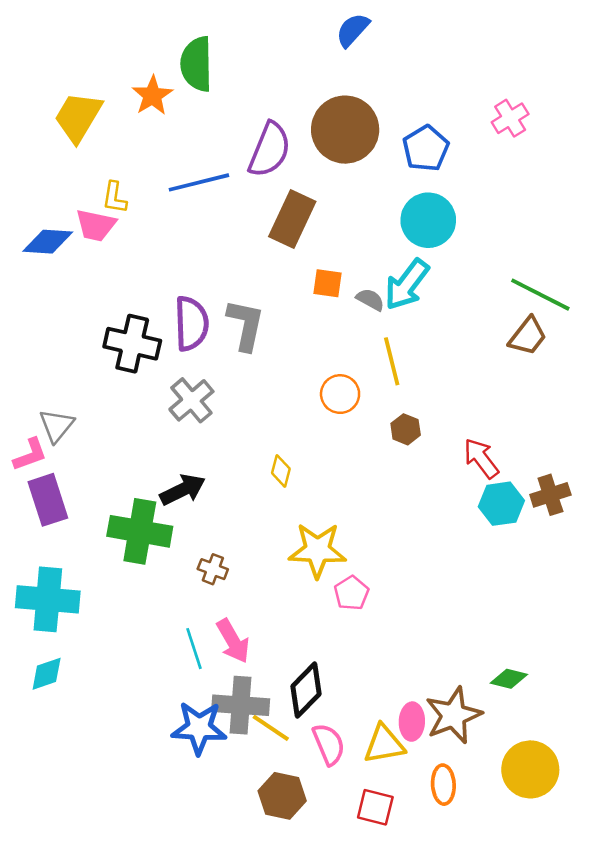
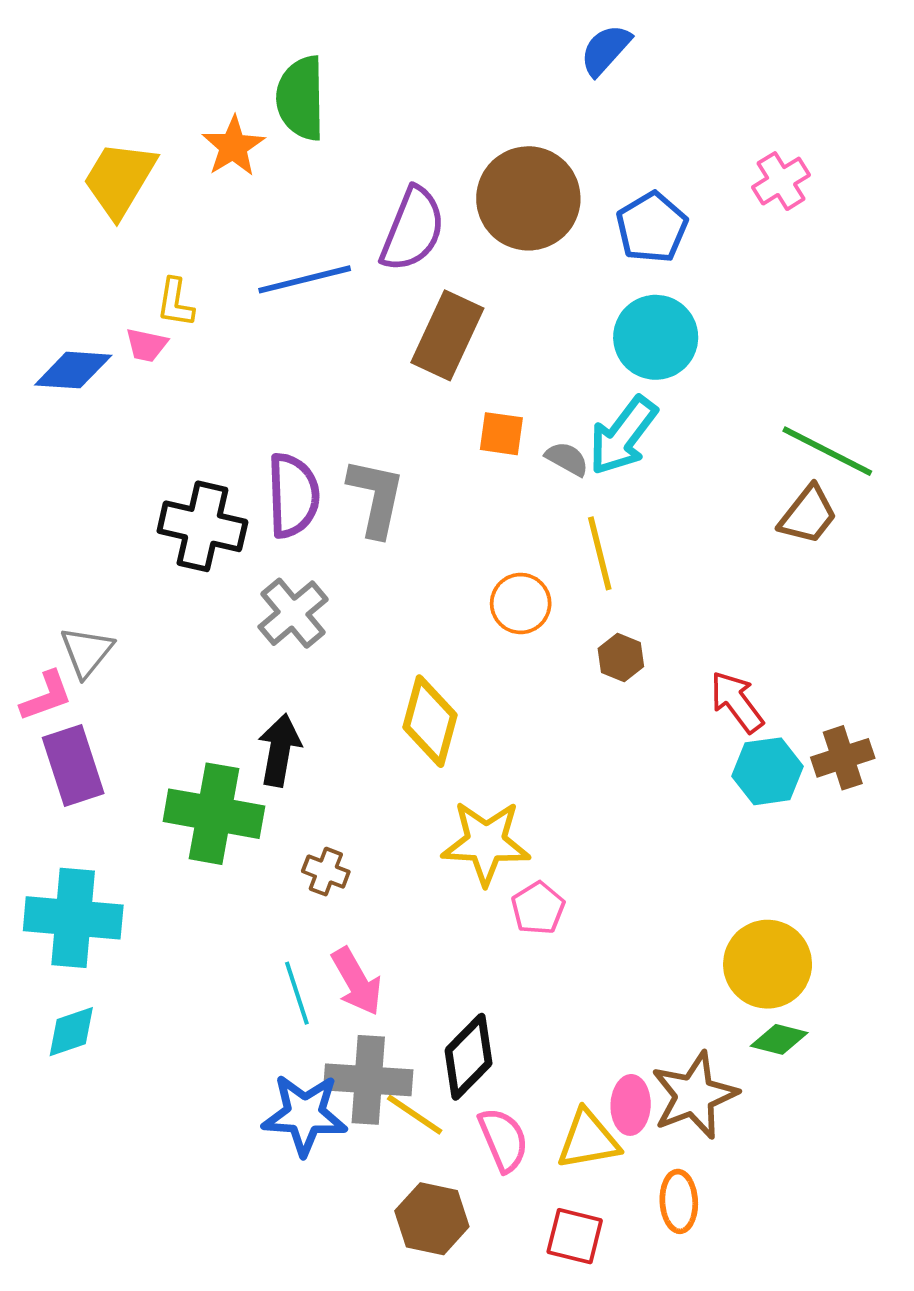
blue semicircle: (353, 30) -> (606, 50), moved
pink trapezoid: (96, 225) -> (146, 345), size x0.7
yellow diamond: (281, 471) -> (430, 721), size x1.8
black arrow: (183, 490) -> (280, 750), turned -54
yellow circle: (530, 769) -> (768, 964), moved

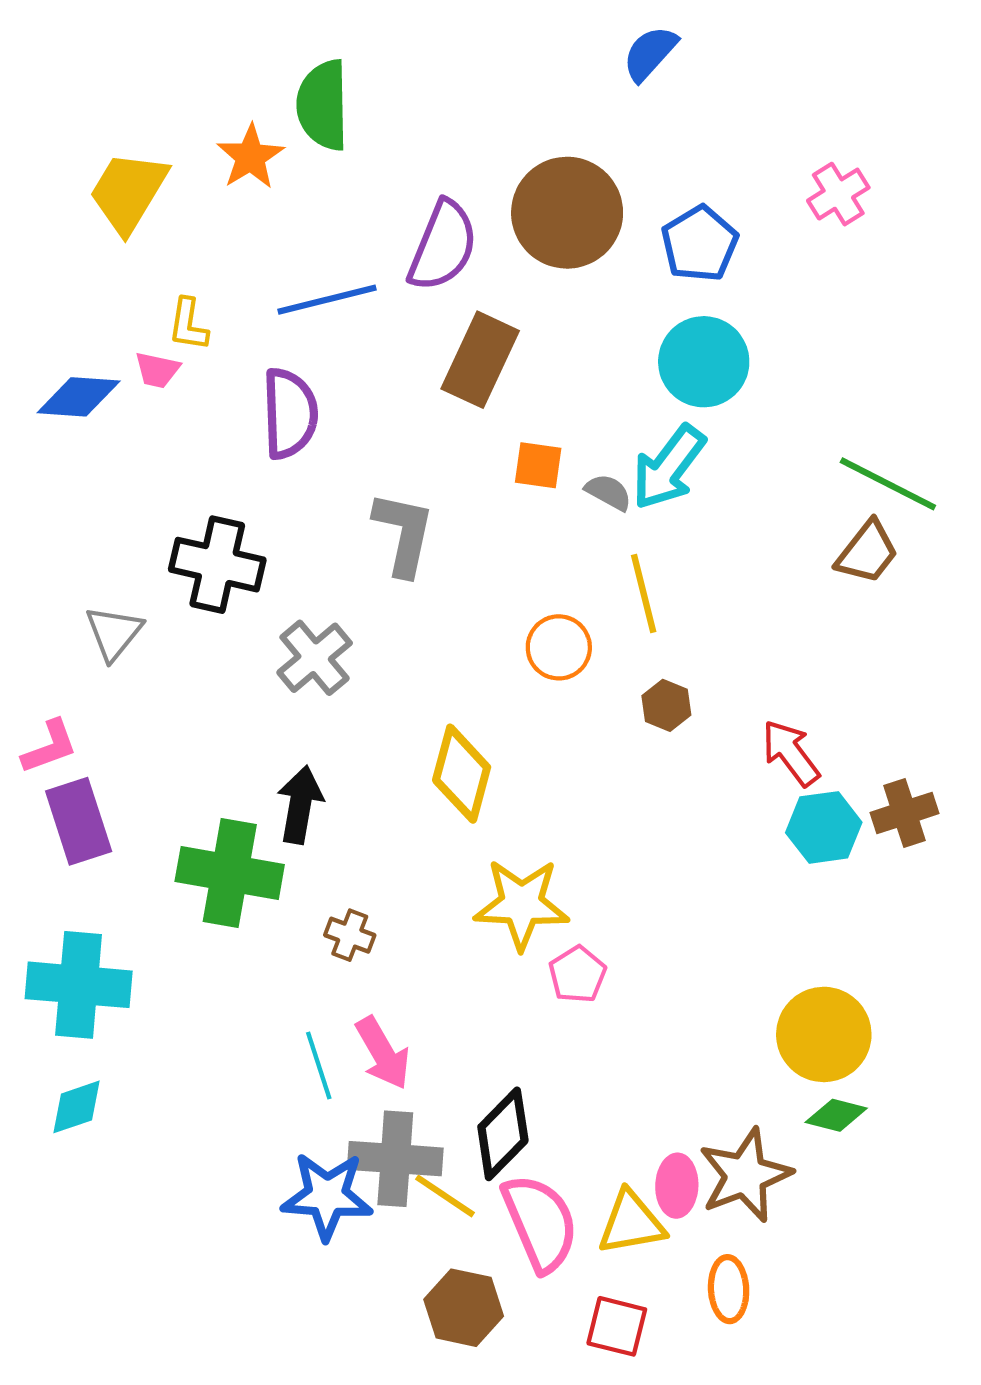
purple semicircle: (293, 495) -> (290, 413), moved
gray triangle: (87, 652) -> (114, 633), moved
pink semicircle: (503, 1140) -> (540, 1223), size x1.4

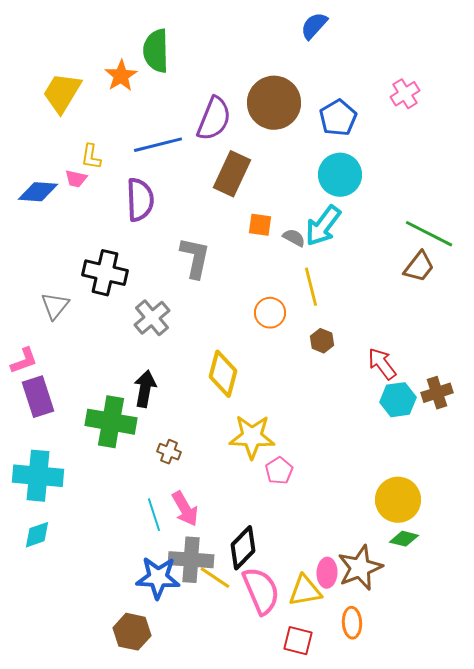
brown hexagon: (464, 1308) -> (132, 632), moved

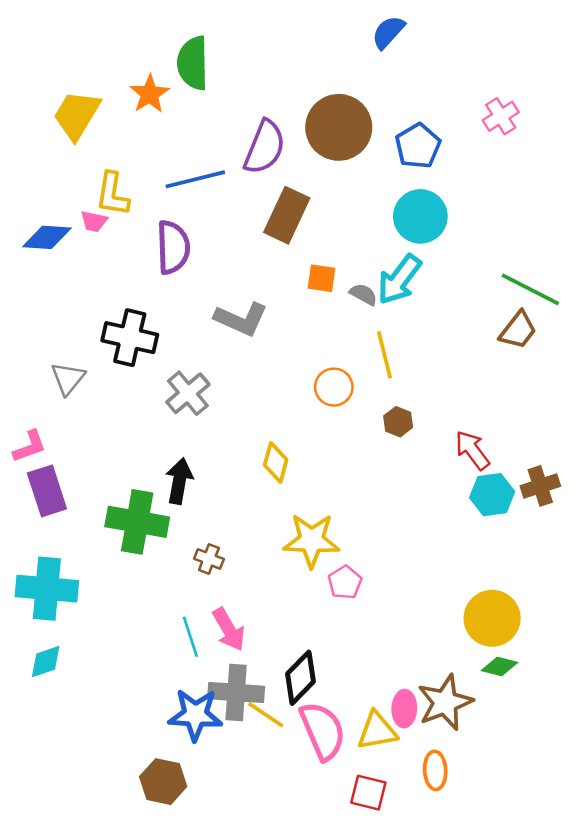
yellow L-shape: (91, 157) -> (112, 194), size x1.4
gray L-shape: (195, 258) -> (241, 319), turned 102
yellow diamond: (223, 374) -> (276, 462), size x0.7

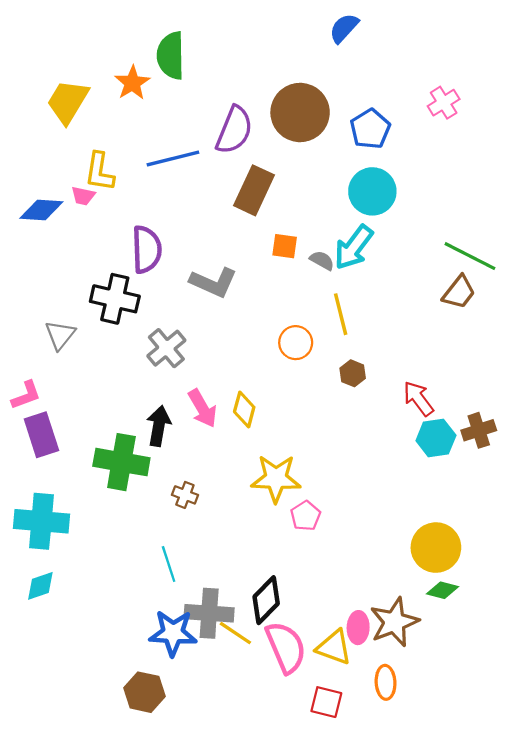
purple semicircle: (173, 247) -> (147, 249), moved
pink arrow: (229, 629) -> (203, 408), moved
yellow triangle: (377, 731) -> (334, 647), turned 30

